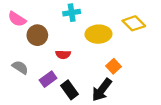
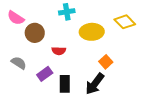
black rectangle: (69, 90) -> (65, 84), turned 36

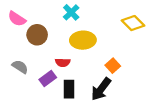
cyan cross: (67, 12) -> (71, 12), turned -35
yellow ellipse: (92, 32) -> (83, 40), moved
red semicircle: (59, 51) -> (63, 62), moved

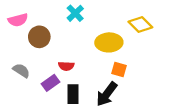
pink semicircle: (17, 19) -> (18, 20), turned -48
yellow ellipse: (83, 40) -> (109, 42), moved
orange square: (113, 66) -> (119, 69), turned -32

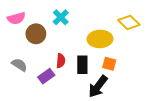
cyan cross: (75, 13) -> (61, 17), moved
red semicircle: (66, 66) -> (61, 61), turned -88
black rectangle: (73, 94) -> (82, 65), moved

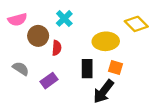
red semicircle: (61, 61) -> (57, 48), moved

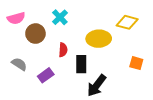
yellow diamond: (136, 24) -> (127, 22), turned -30
red semicircle: (57, 48) -> (63, 50), moved
orange square: (116, 67) -> (136, 63), moved

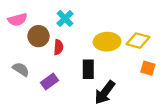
yellow diamond: (127, 22) -> (138, 41), moved
red semicircle: (63, 50) -> (58, 47), moved

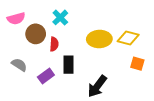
black rectangle: (88, 69) -> (69, 65), moved

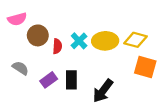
cyan cross: (60, 17) -> (79, 41), moved
orange square: (137, 64) -> (145, 67), size x1.5
black rectangle: (69, 65) -> (71, 80), moved

